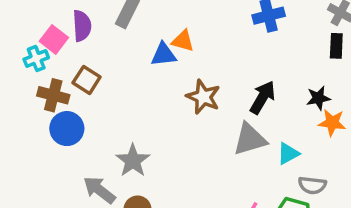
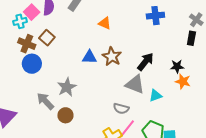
blue triangle: (164, 55) -> (89, 57), moved
gray triangle: (250, 139) -> (135, 84), turned 30
gray semicircle: (312, 185) -> (121, 109), moved

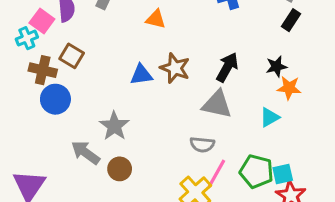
black rectangle: (191, 38) -> (291, 20), turned 32
cyan triangle: (155, 96) -> (270, 117), moved

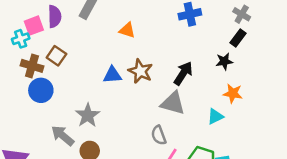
pink square: (42, 21) -> (34, 26), turned 30
black star: (276, 66) -> (224, 61), moved
gray semicircle: (202, 145) -> (159, 135), turned 60

